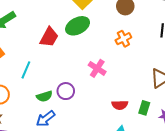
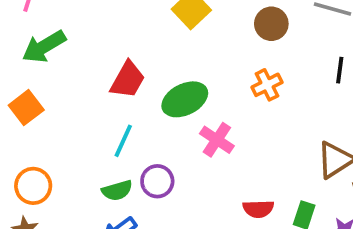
green ellipse: (78, 26) -> (185, 99), moved
cyan line: (26, 70) -> (123, 141), moved

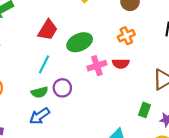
pink cross: (217, 140) -> (97, 66), turned 36
red semicircle: (258, 209) -> (121, 64), moved

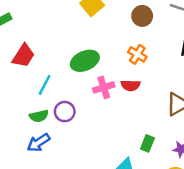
red trapezoid: (48, 30) -> (23, 56), moved
orange cross: (126, 36) -> (137, 54), turned -35
green rectangle: (145, 110) -> (147, 143), moved

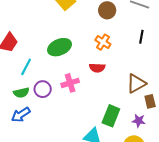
pink cross: (104, 87) -> (70, 83), moved
green rectangle: (147, 143) -> (111, 116), size x1.5

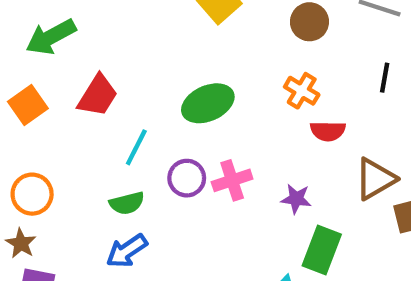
red semicircle: (97, 68) -> (328, 131), moved
purple circle: (43, 89) -> (187, 178), moved
purple star: (139, 121) -> (296, 199), moved

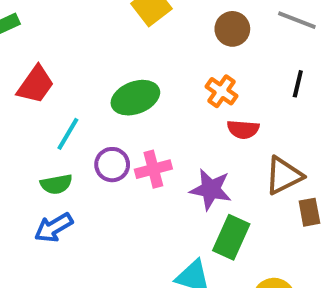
purple star: (296, 199) -> (211, 189), size x1.5

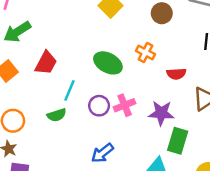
orange cross: (221, 91) -> (145, 52), moved
green ellipse: (135, 98) -> (108, 63), turned 56
green semicircle: (56, 184) -> (57, 115), moved
blue arrow: (54, 228) -> (102, 153), moved

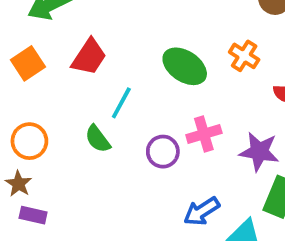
purple circle: (99, 106) -> (163, 152), moved
green semicircle: (57, 115) -> (98, 139), turned 66
blue arrow: (102, 153) -> (202, 211), moved

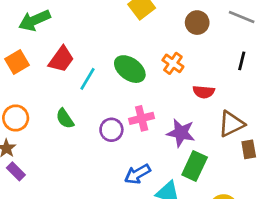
cyan line: (121, 103) -> (88, 79), moved
purple rectangle: (33, 215) -> (16, 171), turned 30

